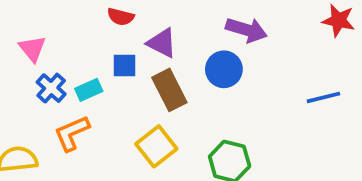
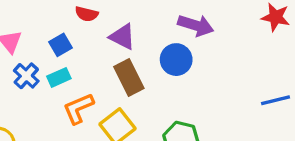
blue square: (124, 66) -> (60, 45), moved, turned -30
blue line: (323, 97) -> (276, 100), moved
orange L-shape: (72, 133) -> (78, 108), moved

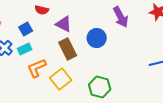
purple arrow: (196, 25) -> (121, 17), moved, turned 45

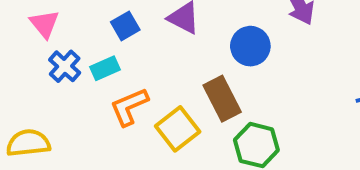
blue square: (26, 29) -> (125, 26), moved
brown rectangle: (68, 49) -> (222, 99), moved

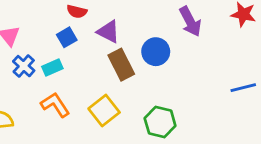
brown rectangle: (222, 99) -> (121, 65), moved
orange L-shape: (129, 107) -> (55, 105), moved, turned 80

